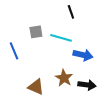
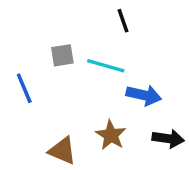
black arrow: (87, 85) -> (168, 139), moved

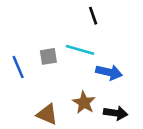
gray square: (62, 55) -> (48, 56), moved
black arrow: (168, 139) -> (116, 113), moved

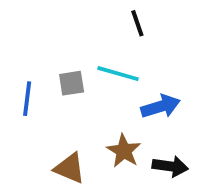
blue line: (18, 67) -> (27, 99), turned 30
blue arrow: (109, 72) -> (161, 106), turned -30

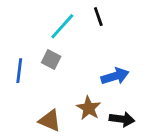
cyan line: (118, 74) -> (62, 26), moved, turned -64
gray square: (72, 83) -> (51, 60), turned 36

